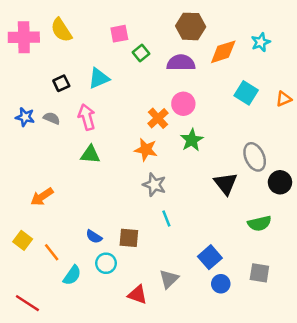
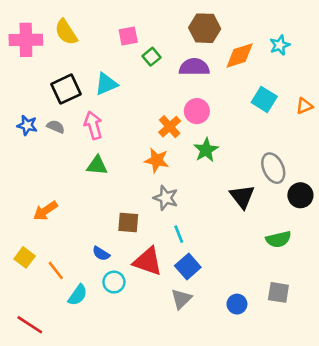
black square: (61, 83) -> (66, 89), size x1.6
brown square: (129, 238) -> (128, 222), moved
blue square: (210, 257) -> (188, 266), moved
red triangle: (137, 295) -> (148, 261), moved, size x1.4

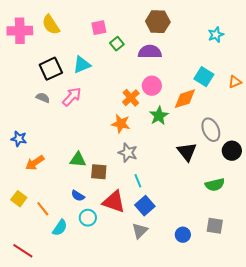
orange diamond: (240, 55) -> (185, 99), moved
blue star: (27, 125) -> (19, 139), moved
pink arrow: (93, 125) -> (72, 97), turned 60
green triangle: (97, 165) -> (78, 160), moved

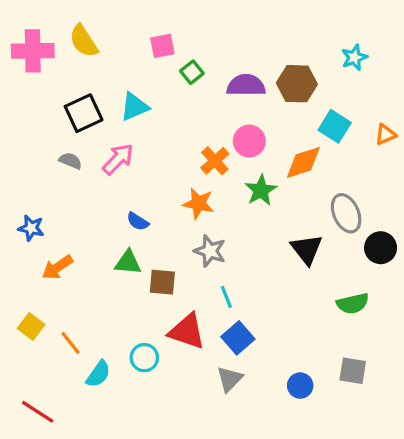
brown hexagon: (158, 22) -> (297, 84), moved
blue semicircle: (78, 196) -> (138, 221), moved

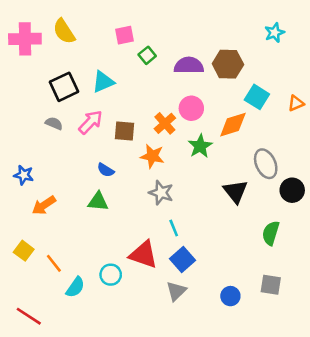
cyan star: (354, 57) -> (275, 33), moved
brown square: (162, 282) -> (125, 131), moved
green semicircle: (353, 303) -> (271, 233), turned 120

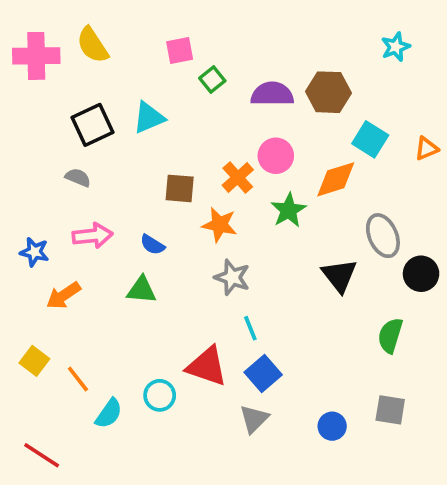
pink arrow: (91, 122) -> (93, 236), moved, turned 40

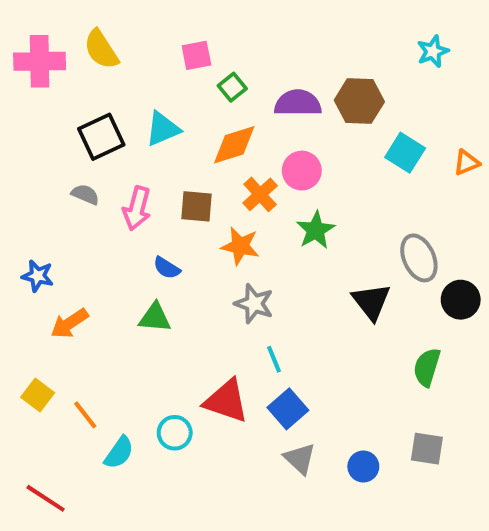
orange diamond: (336, 179) -> (234, 145), moved
pink arrow: (93, 236) -> (137, 208), moved, turned 111
gray triangle: (254, 419) -> (300, 459), moved, turned -32

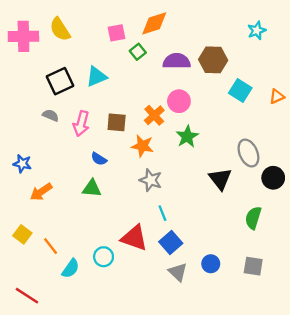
orange diamond: (234, 145) -> (154, 23), moved
blue circle: (363, 467) -> (211, 264), moved

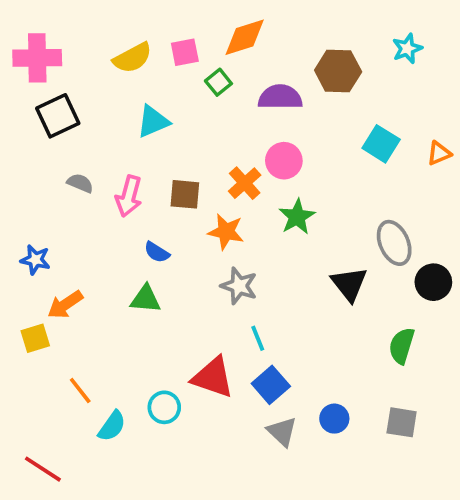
yellow semicircle: (60, 29) -> (133, 58), moved, turned -85
brown hexagon: (213, 60) -> (338, 71), moved
black square: (60, 81) -> (58, 116), moved
yellow square: (22, 234) -> (35, 338), moved, turned 36

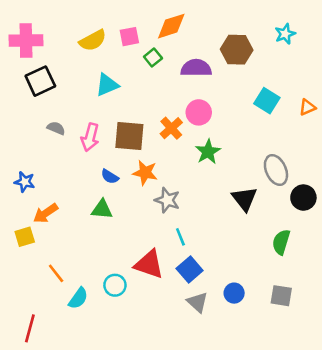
brown square: (185, 194) -> (129, 136), size x1.4
orange star: (226, 232) -> (145, 173), moved
red line: (43, 469) -> (30, 328), turned 72

